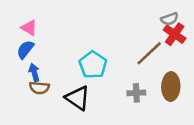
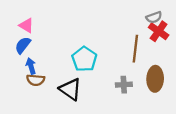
brown line: (149, 53) -> (135, 49), turned -40

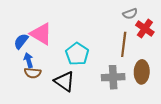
gray semicircle: (154, 17) -> (130, 14), moved
pink triangle: (26, 25) -> (41, 34), moved, size x1.6
gray cross: (124, 85) -> (113, 77), size x1.5

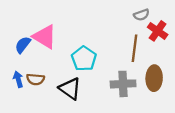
blue arrow: (28, 60) -> (18, 79), moved

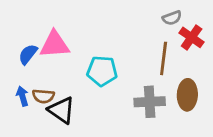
pink triangle: (45, 37) -> (55, 44), turned -35
cyan pentagon: (84, 59) -> (102, 71), turned -30
black triangle: (70, 89) -> (62, 110), moved

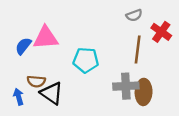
gray semicircle: (172, 18) -> (134, 15), moved
brown ellipse: (187, 95) -> (144, 92), moved
blue arrow: (22, 96) -> (19, 97), moved

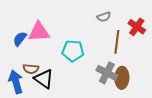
gray semicircle: (134, 15) -> (104, 17), moved
gray cross: (126, 86) -> (107, 73), turned 30
blue arrow: (19, 97) -> (16, 82), size x1.6

